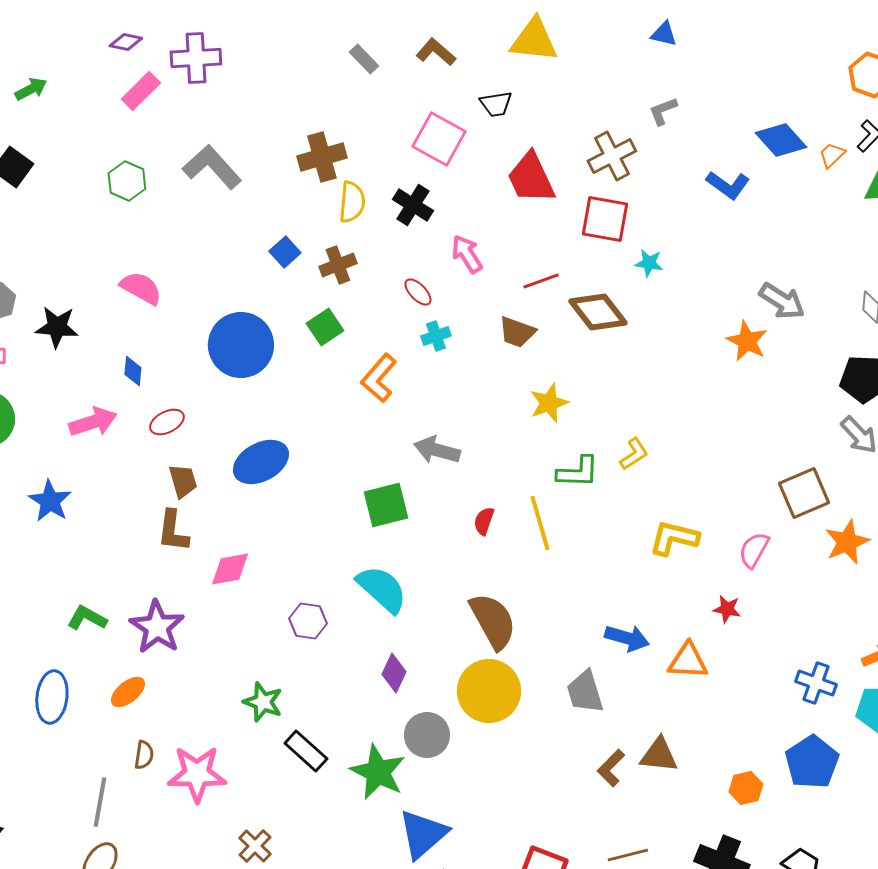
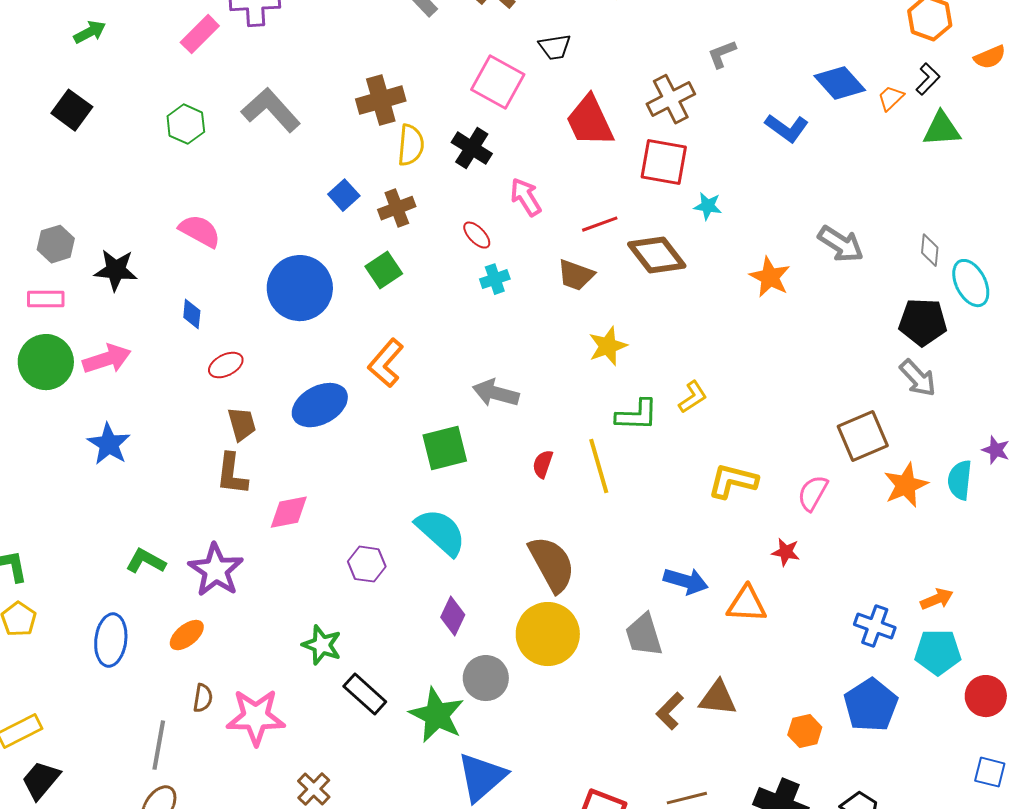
orange star: (747, 341) -> (770, 277), moved
orange L-shape: (379, 378) -> (386, 363), moved
pink arrow: (93, 422) -> (107, 359), moved

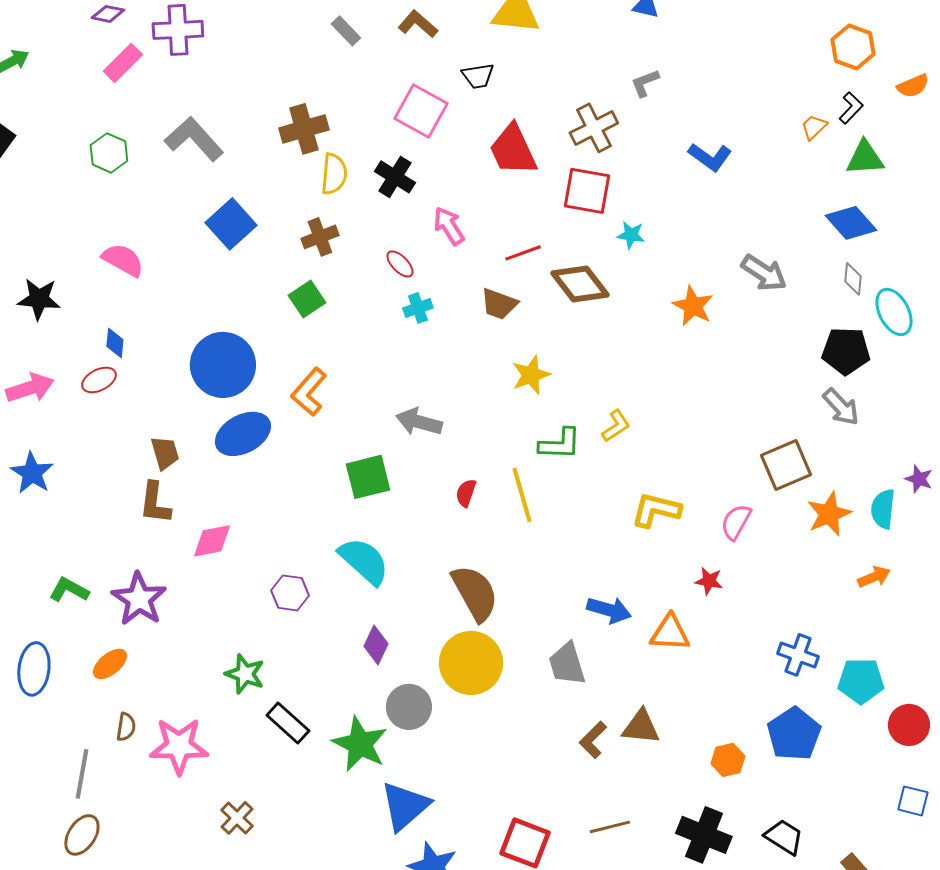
blue diamond: (840, 83) -> (851, 223), moved
blue square: (344, 195) -> (231, 224), moved, size x1.6
blue circle: (300, 288) -> (223, 365), moved
red ellipse: (226, 365) -> (99, 380), moved
orange arrow: (937, 599) -> (874, 577), moved

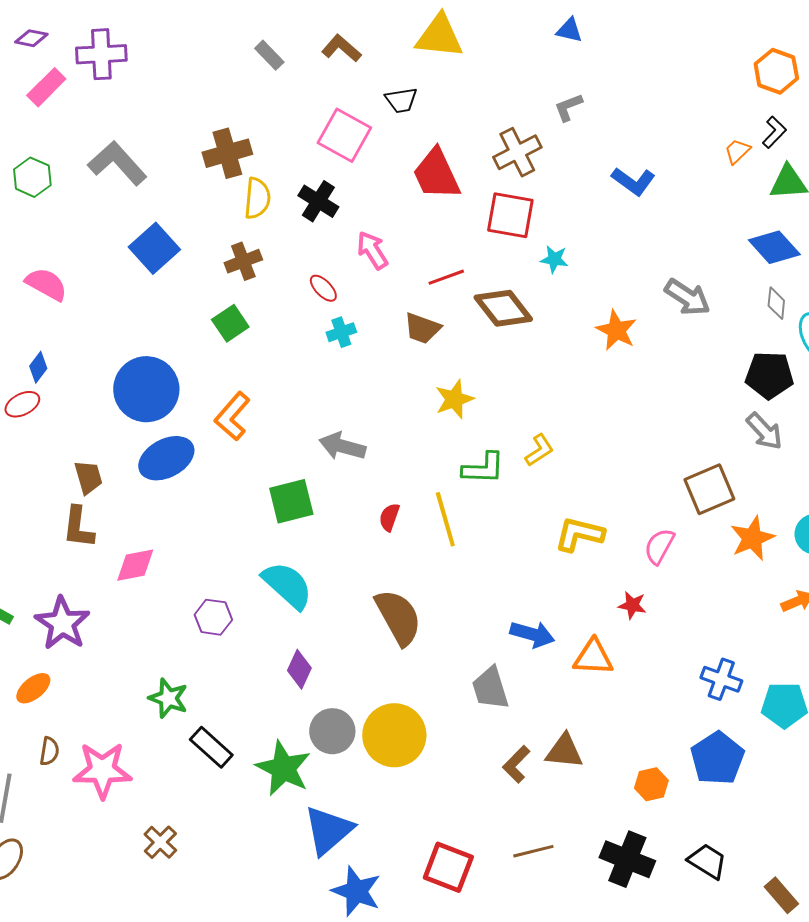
blue diamond: (115, 343) -> (38, 367), turned 32
yellow circle: (471, 663) -> (394, 735), moved

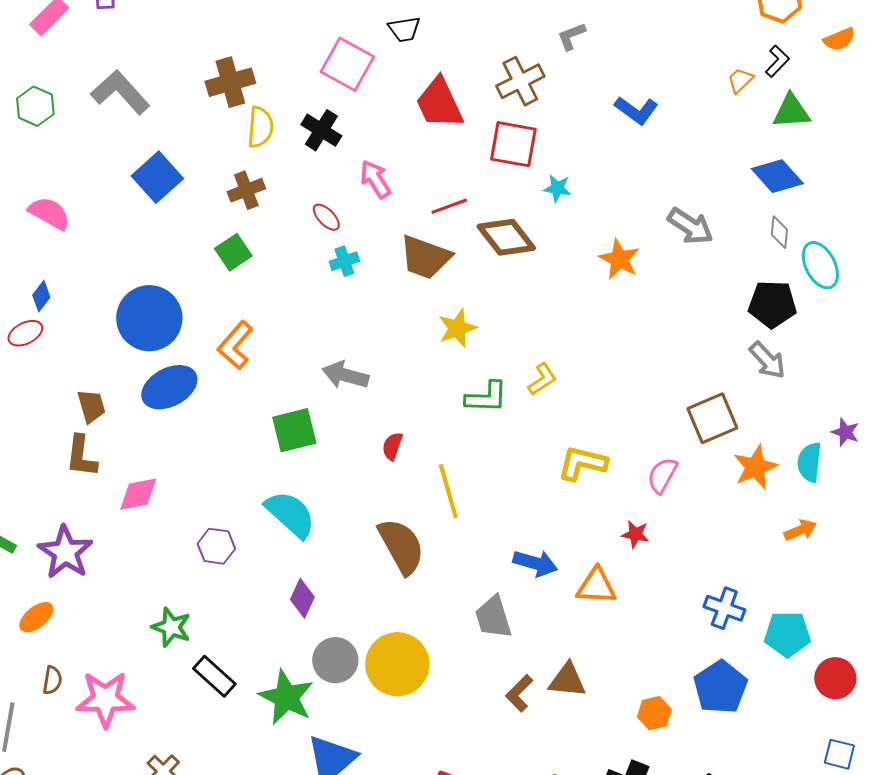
brown trapezoid: (422, 328) -> (425, 257), size x1.4
yellow line: (445, 519) -> (448, 491), moved

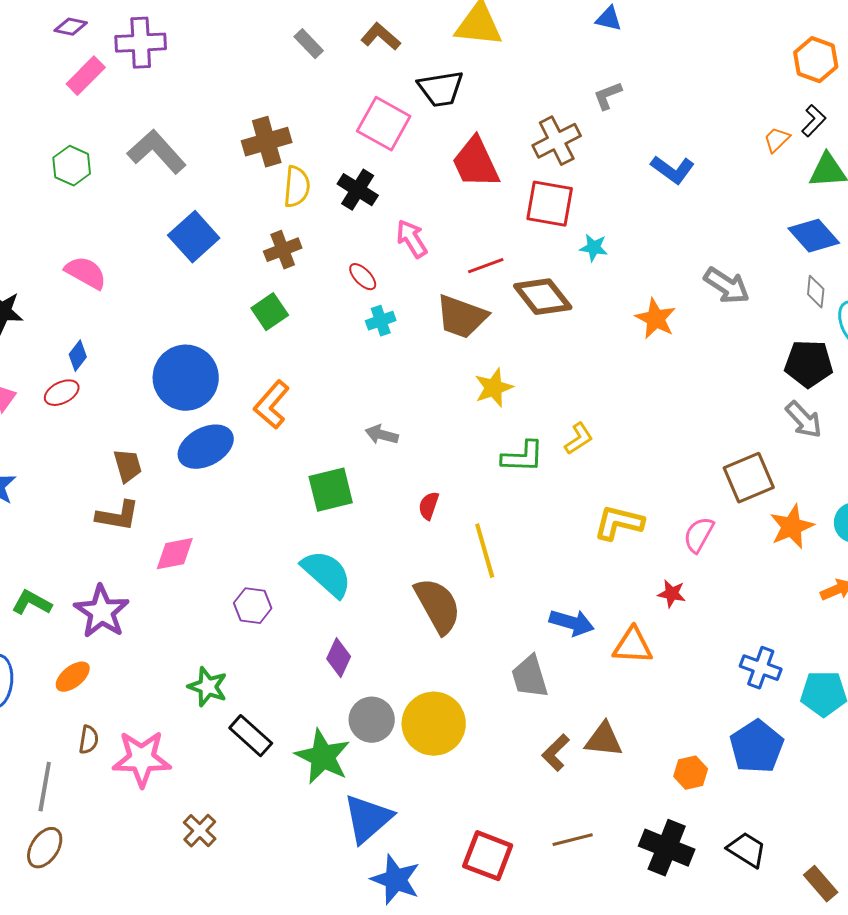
black trapezoid: (404, 29) -> (441, 89), size x1.4
gray arrow: (345, 375) -> (382, 435), size x0.7
brown L-shape: (81, 456) -> (118, 516), turned -87

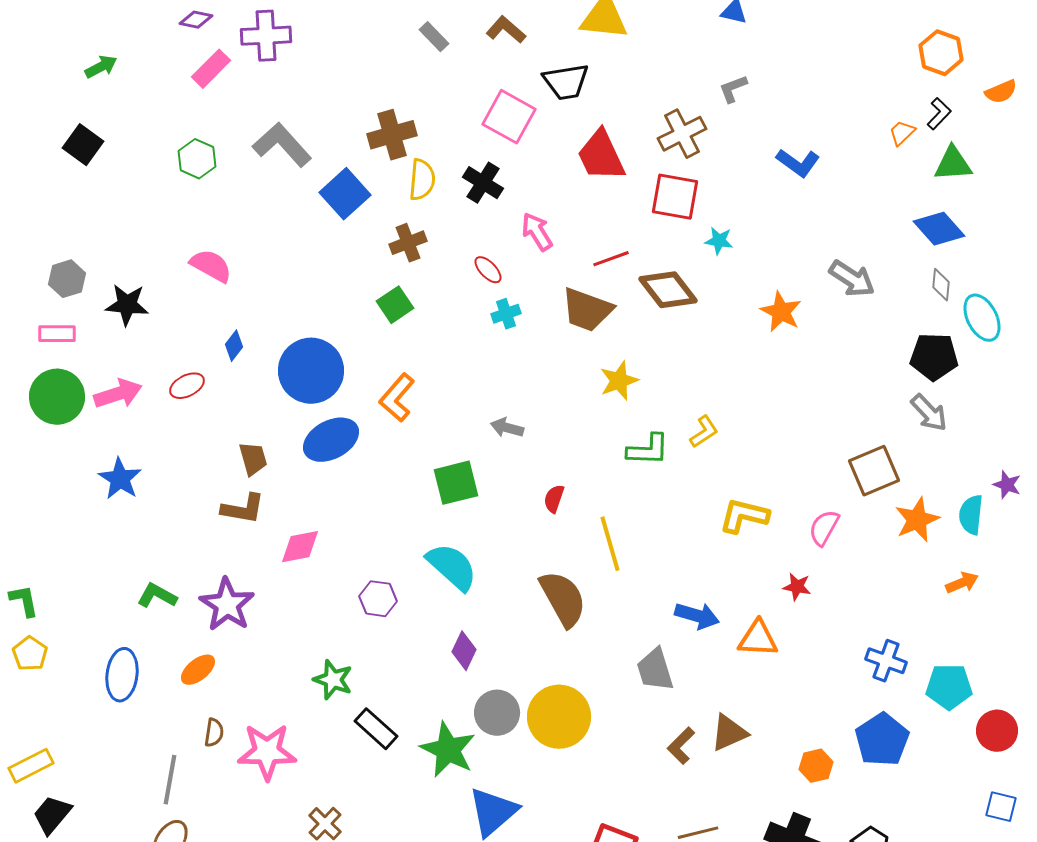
blue square: (194, 237) -> (345, 194), moved
blue diamond: (78, 356) -> (234, 346), moved
brown triangle: (604, 740) -> (729, 733), turned -30

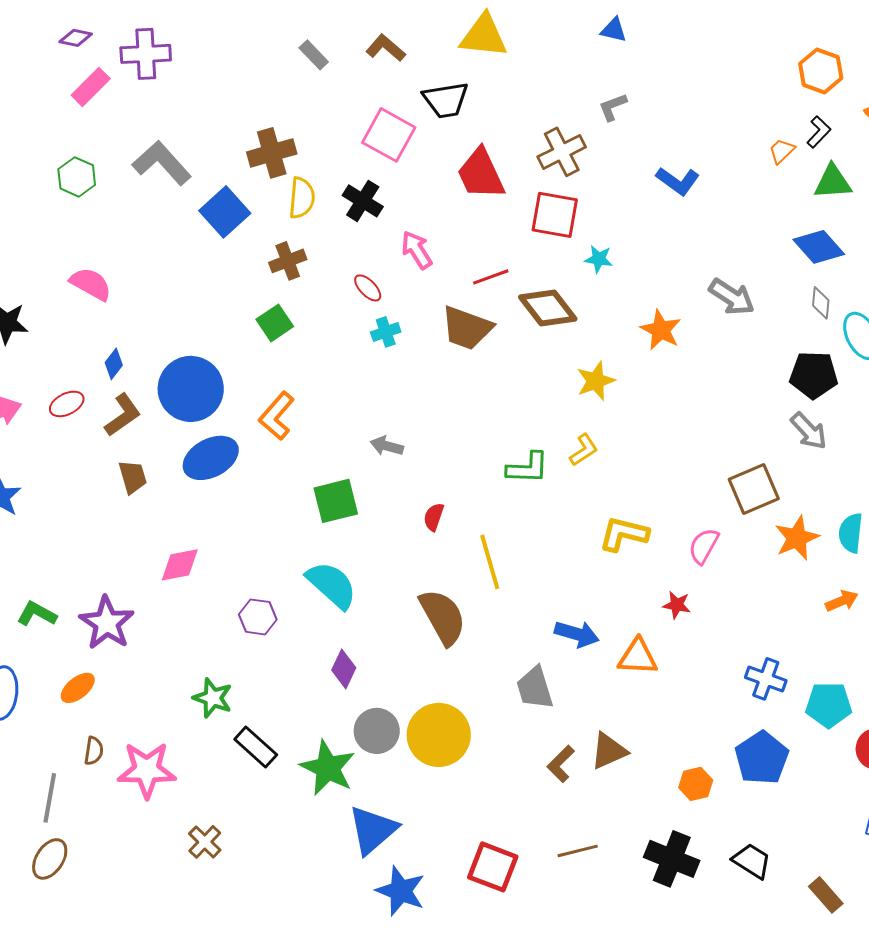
yellow star: (619, 381) -> (596, 381), moved
brown L-shape: (243, 509) -> (123, 415), moved, turned -45

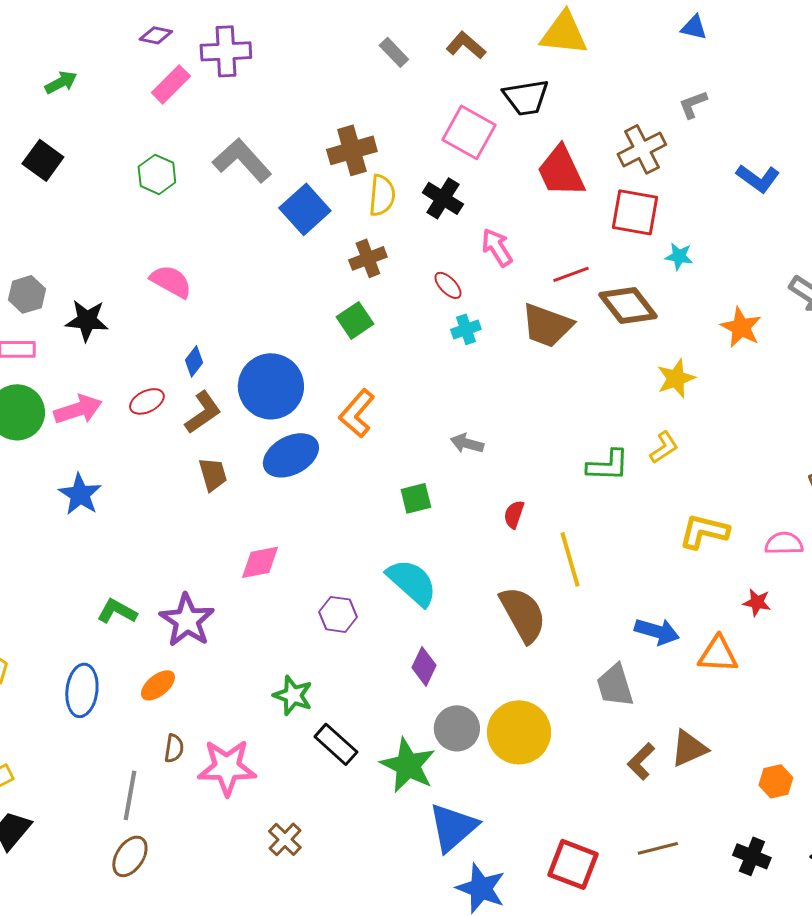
green square: (336, 501) -> (416, 498), size x0.7
pink semicircle: (704, 546) -> (784, 543), turned 60
black cross: (672, 859) -> (752, 856), size x0.7

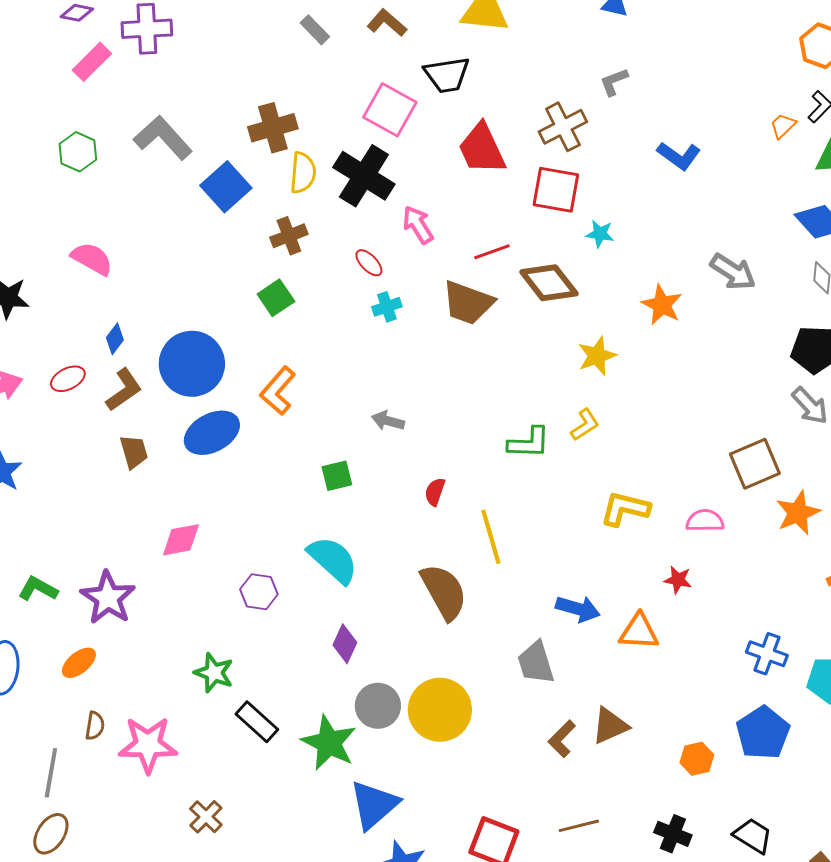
black cross: (443, 198) -> (364, 176), size x1.5

